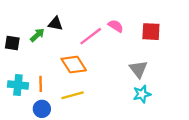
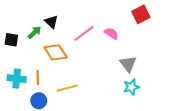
black triangle: (55, 24) -> (51, 22), turned 32
pink semicircle: (116, 26) -> (111, 33), moved
red square: (151, 32) -> (141, 14), moved, turned -30
orange diamond: (74, 65) -> (56, 52), moved

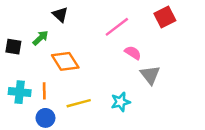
black triangle: (51, 22) -> (60, 15), moved
pink line: (84, 33) -> (117, 27), moved
pink semicircle: (111, 33) -> (133, 53), moved
cyan star: (131, 87) -> (121, 102), moved

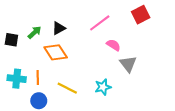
black triangle: (60, 15) -> (59, 28), moved, turned 48
yellow line: (79, 103) -> (67, 88), turned 42

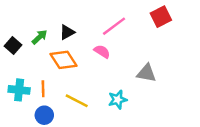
black square: (11, 40) -> (13, 45), turned 32
pink semicircle: (113, 45) -> (102, 51), moved
gray triangle: (128, 64) -> (146, 73), turned -42

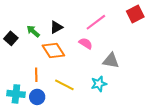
green arrow: (39, 37) -> (33, 31), turned -96
gray triangle: (146, 73) -> (111, 61), moved
cyan cross: (19, 90) -> (16, 94), moved

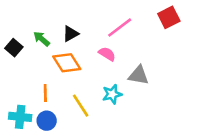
cyan star: (99, 84) -> (112, 94), moved
yellow line: (64, 85) -> (81, 106), turned 30

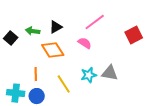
red square: (169, 17) -> (134, 35), moved
green arrow: (42, 39) -> (33, 31), turned -32
gray triangle: (139, 75) -> (110, 73), moved

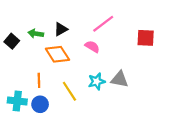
red square: (134, 35) -> (146, 38), turned 30

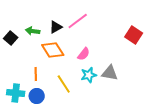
pink line: (103, 24) -> (78, 21), moved
red square: (146, 38) -> (134, 35), turned 30
pink semicircle: (92, 47) -> (84, 54), moved, turned 96

